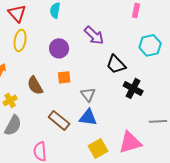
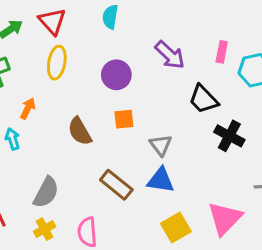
pink rectangle: (136, 10) -> (222, 52), moved
yellow cross: (10, 100) -> (45, 229), moved
pink triangle: (130, 142) -> (225, 218), turned -30

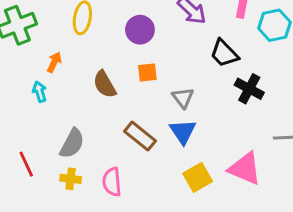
blue triangle: (161, 180) -> (183, 132), turned 48
pink triangle: (225, 218) -> (245, 169), turned -51
yellow cross: (45, 229) -> (71, 179), turned 36

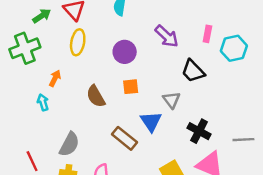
black cross: (249, 89) -> (199, 131), moved
gray triangle: (183, 98) -> (171, 100), moved
blue triangle: (183, 132) -> (151, 122), moved

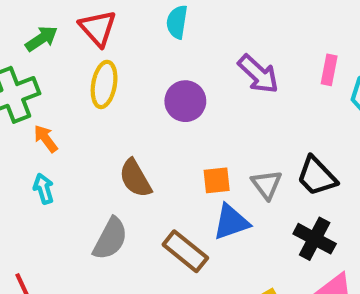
black trapezoid: (193, 71) -> (317, 176), moved
orange arrow: (55, 78) -> (46, 139), moved, turned -63
orange square: (131, 87) -> (217, 180), moved
blue triangle: (151, 122) -> (231, 222), turned 45
gray semicircle: (69, 144) -> (110, 239), moved

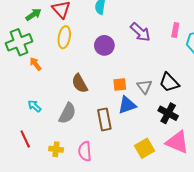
cyan arrow: (44, 189) -> (34, 106), moved, turned -32
brown rectangle: (185, 251) -> (104, 119), turned 40

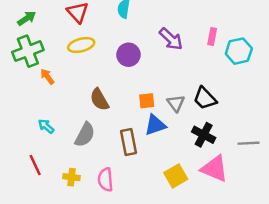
green arrow: (33, 15) -> (27, 18), moved
yellow ellipse: (64, 37) -> (81, 45), turned 65

